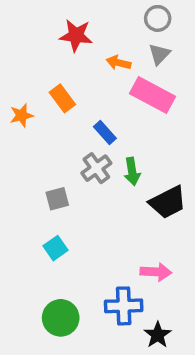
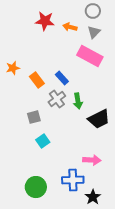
orange arrow: (119, 63) -> (70, 27), moved
orange rectangle: (62, 98) -> (37, 80), moved
cyan square: (56, 248) -> (43, 141), moved

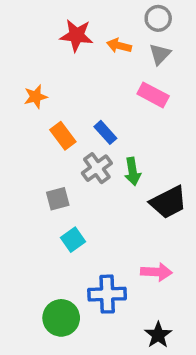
pink rectangle: (90, 56) -> (153, 95), size x0.7
orange star: (13, 68) -> (36, 97), moved
blue cross: (73, 180) -> (107, 294), moved

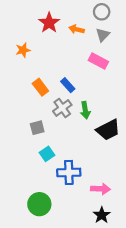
red star: (76, 35) -> (49, 23), turned 30
orange star: (36, 97) -> (23, 50), moved
pink arrow: (156, 272) -> (101, 189), moved
blue cross: (107, 294) -> (69, 172), moved

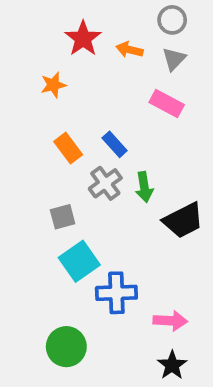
orange star: (23, 50) -> (53, 85), moved
cyan square: (47, 154) -> (79, 261), size x1.5

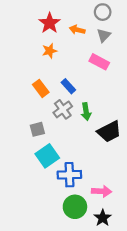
orange star: (53, 85) -> (50, 51), moved
green circle: (66, 347) -> (75, 207), moved

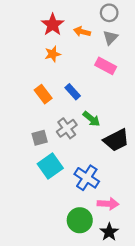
gray cross: (63, 109) -> (67, 128), moved
green arrow: (86, 112) -> (91, 119), turned -42
blue cross: (69, 175) -> (87, 178), moved, turned 35

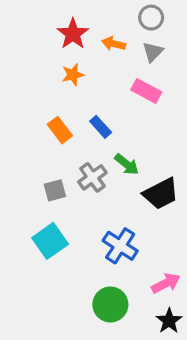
cyan square: (50, 166) -> (50, 241), moved
pink arrow: (108, 204) -> (166, 283), moved, turned -30
black star: (109, 232) -> (169, 321), moved

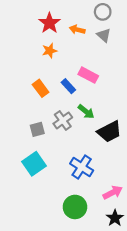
gray triangle: (153, 52) -> (104, 35), turned -32
pink rectangle: (146, 91) -> (88, 75), moved

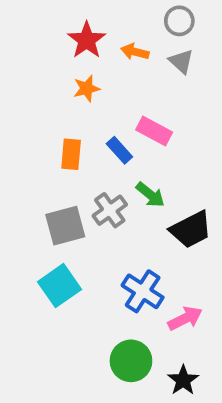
orange rectangle: (41, 88) -> (71, 154), turned 42
gray square: (37, 129) -> (65, 226), size x1.5
pink arrow: (113, 193) -> (185, 318), moved
black star: (115, 218) -> (183, 380), moved

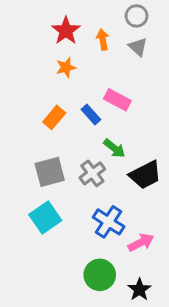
orange arrow: (135, 52) -> (103, 40), turned 66
orange rectangle: (71, 154) -> (54, 117), turned 35
gray cross: (110, 210) -> (92, 173), moved

